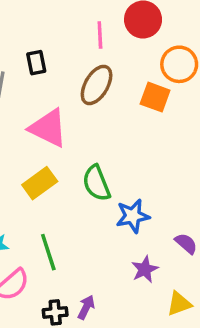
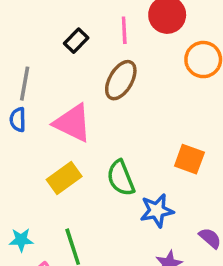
black rectangle: (36, 63) -> (76, 41), moved, turned 55
orange square: (155, 97) -> (189, 159), moved

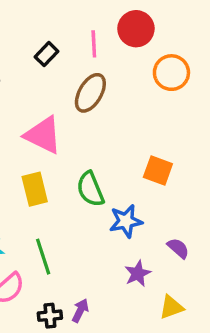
yellow rectangle: (64, 178) -> (35, 189), turned -68

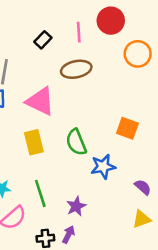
brown ellipse: (90, 93) -> (76, 69), turned 48
purple star: (138, 273) -> (76, 206), moved
yellow triangle: (171, 307) -> (141, 219), moved

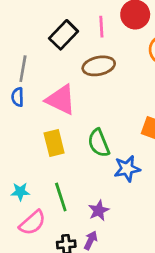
black rectangle: (43, 40) -> (64, 35), size x1.5

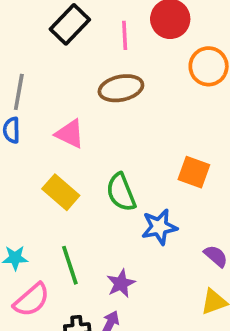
black rectangle: (64, 35) -> (70, 24), moved
pink triangle: (61, 100) -> (70, 134), size x0.7
yellow rectangle: (54, 143) -> (61, 192), turned -35

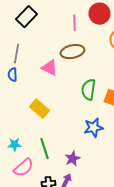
black rectangle: (70, 24) -> (26, 17), moved
pink triangle: (70, 134) -> (50, 68), moved
green semicircle: (121, 192) -> (88, 90), moved, turned 30

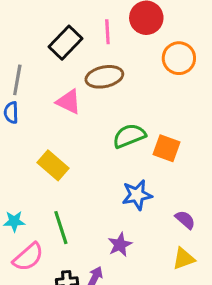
black rectangle: (26, 17) -> (65, 43), moved
green semicircle: (88, 90) -> (129, 136), turned 60
purple star: (72, 159) -> (120, 245), moved

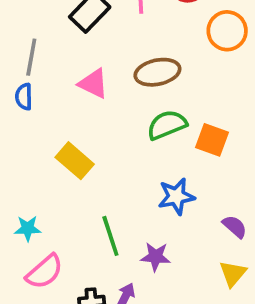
brown ellipse: (104, 77) -> (157, 72), moved
green line: (61, 228) -> (110, 236), moved
purple star: (120, 245) -> (156, 257), turned 30
yellow triangle: (184, 259) -> (233, 274), turned -30

